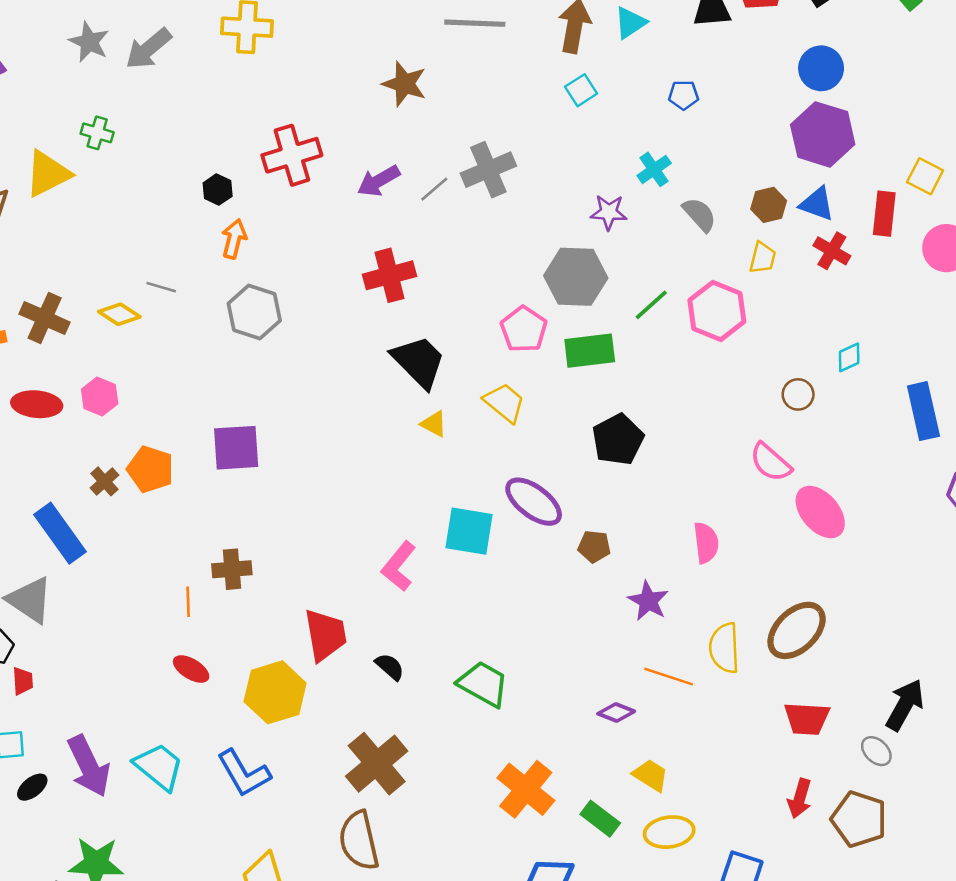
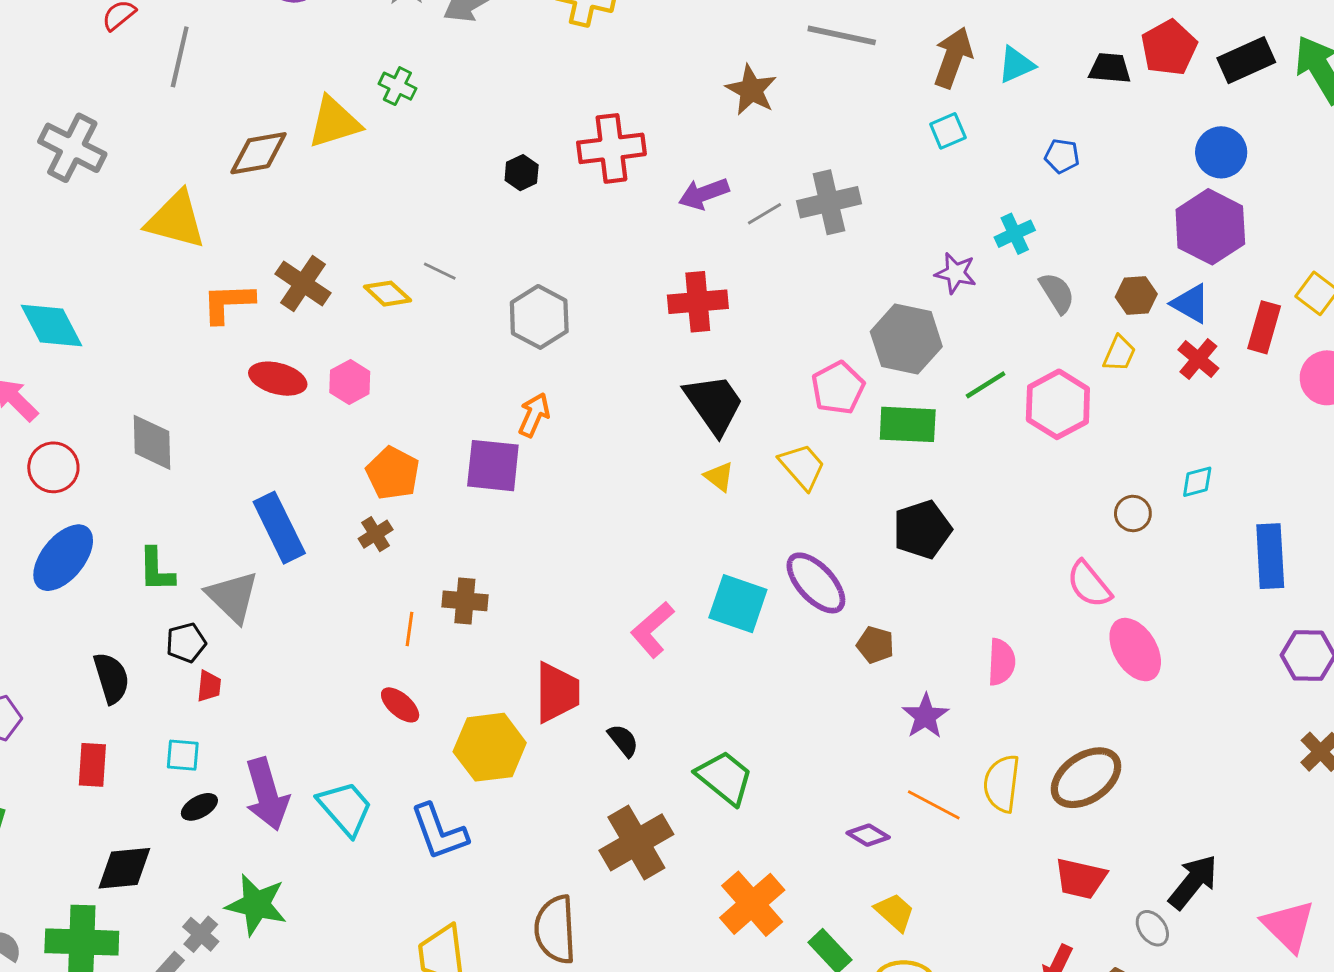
orange arrow: (234, 239) -> (534, 415), moved
brown cross: (104, 481) -> (376, 534), moved
brown cross: (377, 764) -> (636, 842), moved

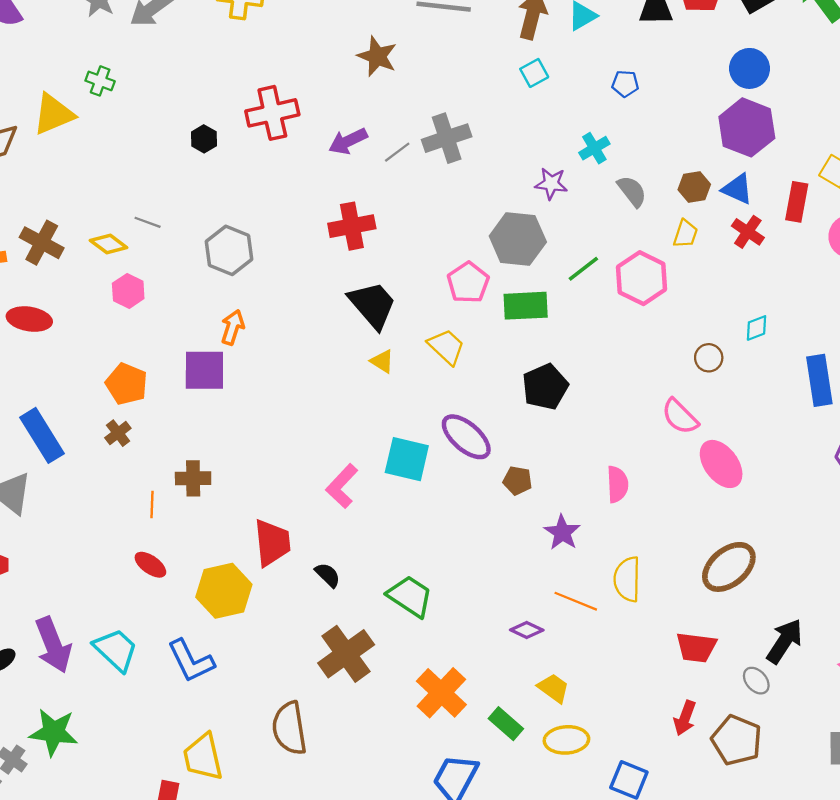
pink hexagon: (350, 382) -> (128, 291), moved
brown ellipse: (1086, 778) -> (729, 567), moved

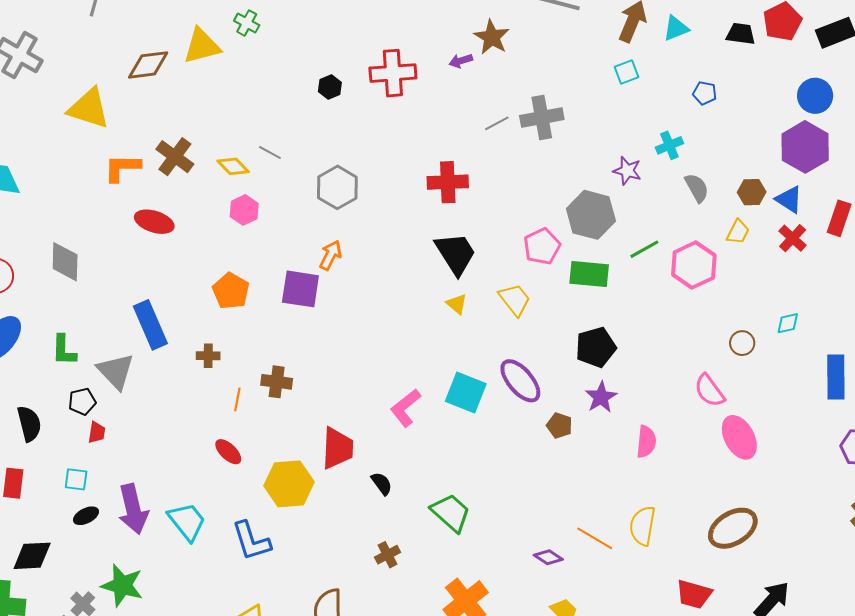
purple arrow: (348, 141) -> (461, 61), moved, size x0.7
brown cross: (118, 433) -> (208, 356), moved, turned 30
purple star: (562, 532) -> (601, 397), moved
brown cross: (346, 654) -> (388, 555), size x0.5

